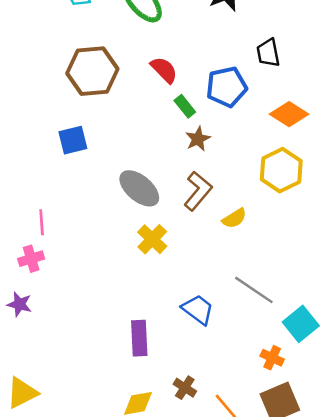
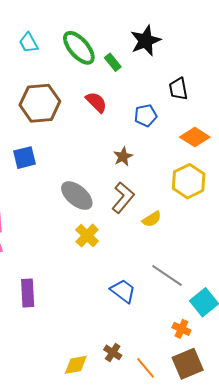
blue pentagon: (227, 87) -> (146, 116), size x0.7
green rectangle: (185, 106) -> (113, 62), moved
purple rectangle: (139, 338) -> (28, 293), moved

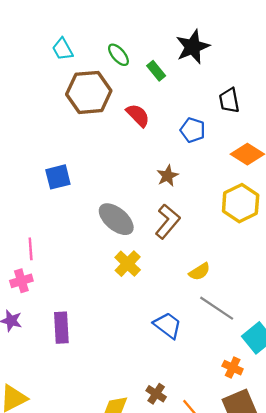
green ellipse: (79, 48) -> (118, 55), size x0.6
brown hexagon: (40, 103) -> (89, 92), moved
blue pentagon: (146, 116) -> (193, 130), turned 30
yellow semicircle: (152, 219) -> (199, 272), moved

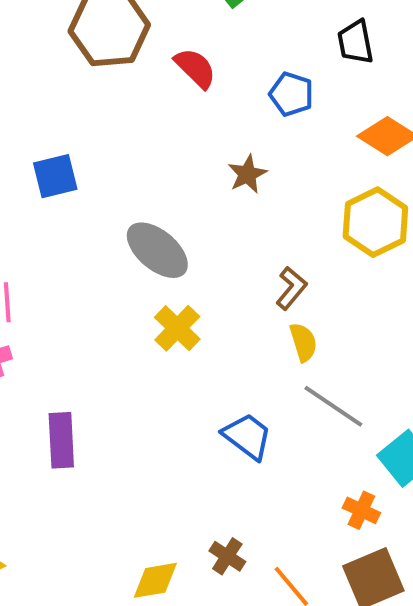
brown L-shape: (168, 221) -> (291, 288), moved, size x0.7
yellow semicircle: (199, 272) -> (303, 342), turned -75

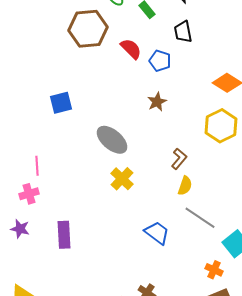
black trapezoid: (355, 42) -> (183, 32), moved
blue pentagon: (291, 94) -> (160, 61), moved
yellow semicircle: (303, 342) -> (185, 186), turned 36

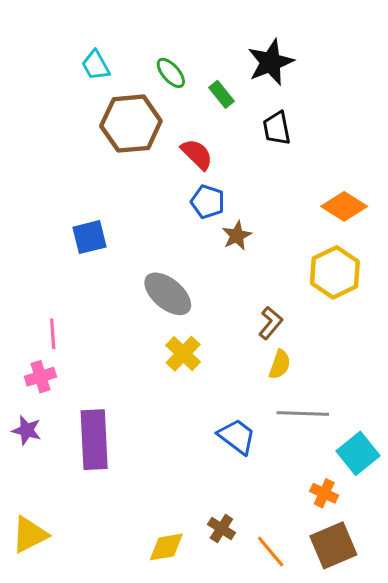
blue pentagon: (160, 61) -> (208, 202), moved
gray line: (200, 218) -> (303, 413), turned -32
purple rectangle: (64, 235) -> (94, 440), size x1.4

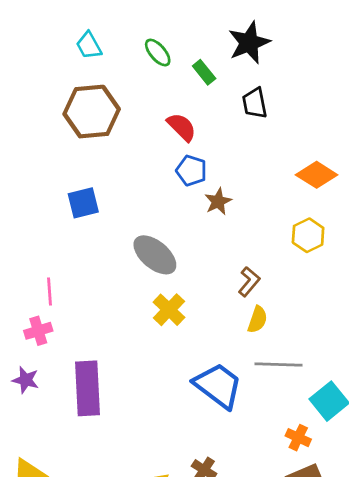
brown hexagon: (131, 124) -> (92, 112), moved
yellow hexagon: (335, 272) -> (308, 235), size x0.7
blue trapezoid: (237, 436) -> (218, 386), size x1.4

